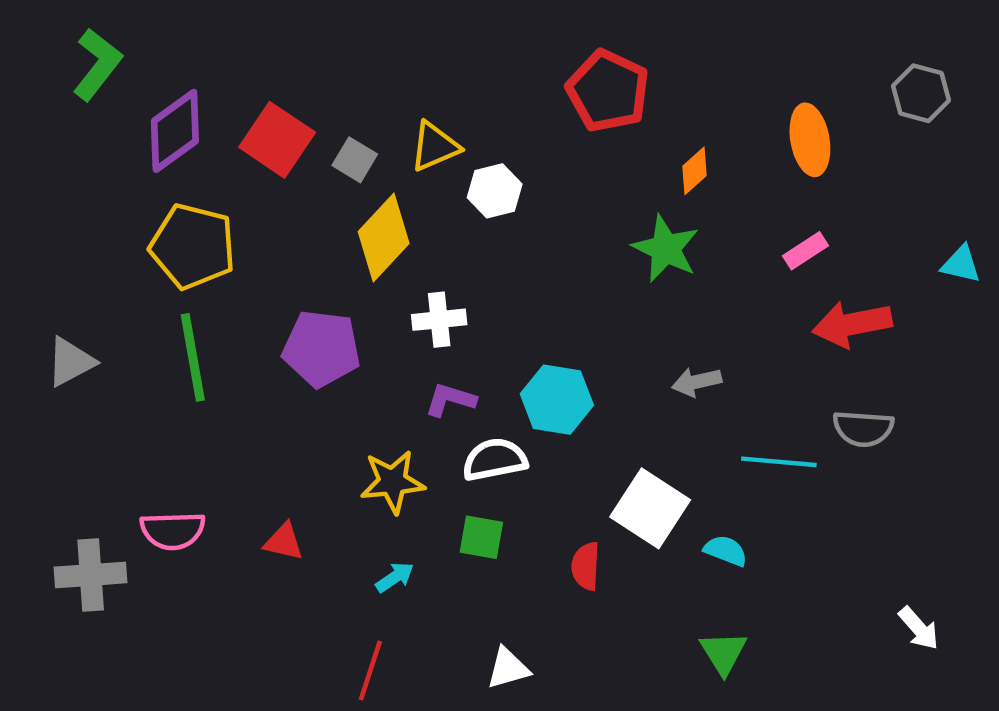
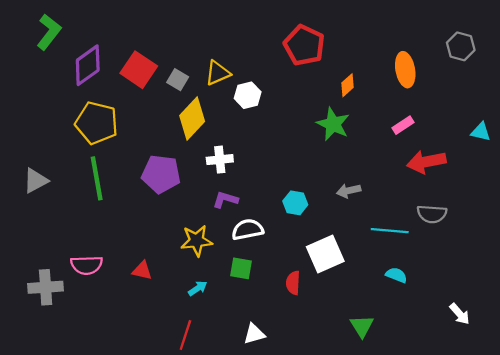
cyan hexagon: (557, 400) -> (295, 203), moved, size x0.7
white square: (650, 508) -> (325, 254), turned 33
cyan semicircle: (726, 551) -> (396, 275), moved

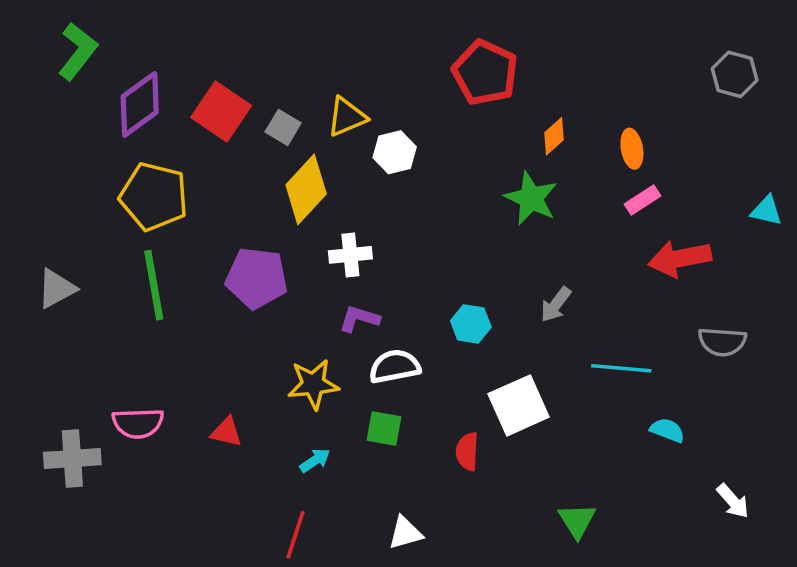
orange ellipse: (405, 70) -> (632, 149), moved, size x0.7
gray arrow: (349, 191) -> (556, 305), turned -40
gray semicircle: (432, 214) -> (722, 342), moved
cyan semicircle: (396, 275) -> (667, 430), moved

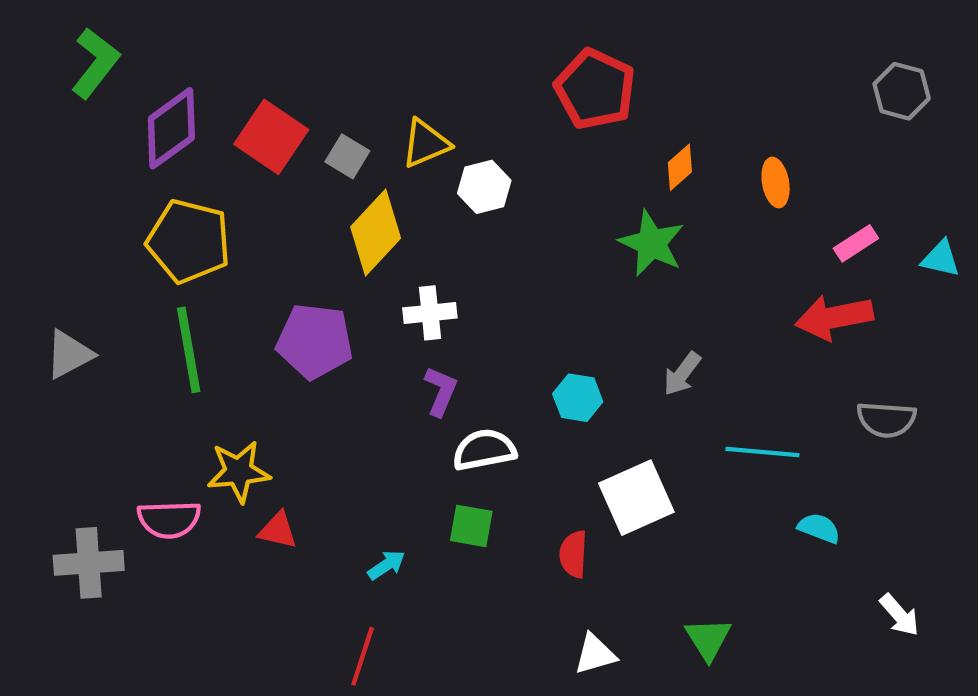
pink rectangle: (643, 200) -> (856, 243), moved
purple L-shape: (359, 319) -> (441, 391), turned 96
yellow star: (313, 384) -> (239, 472), moved
white triangle: (405, 533) -> (595, 654), moved

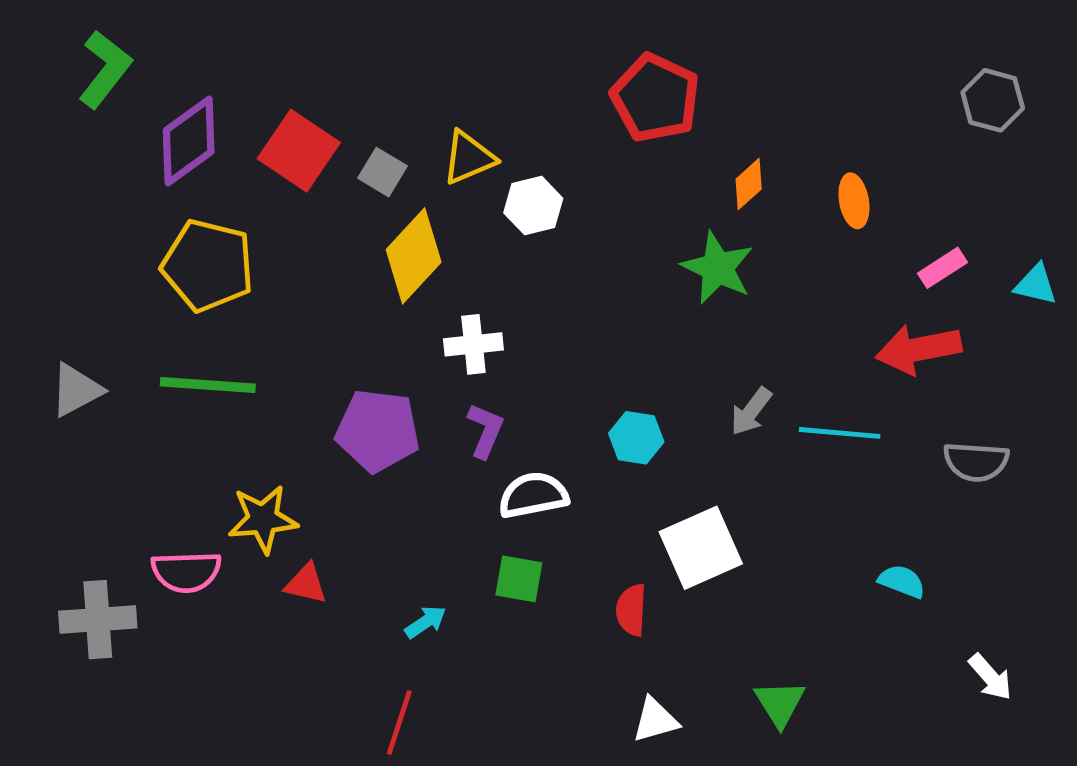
purple pentagon: (315, 341) -> (378, 431), moved
green line: (189, 350) -> (208, 385), turned -76
cyan line: (762, 452) -> (840, 433), moved

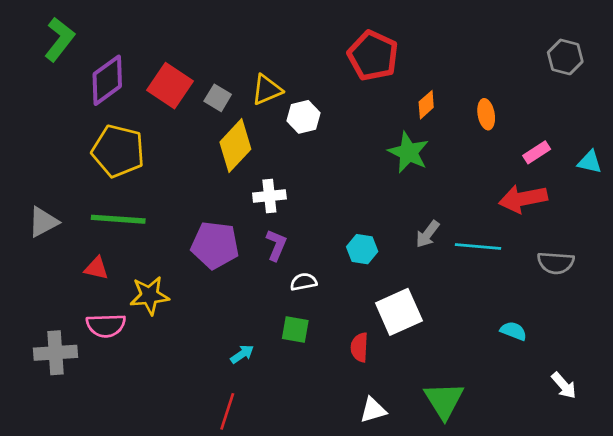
white semicircle: (533, 495) -> (304, 282), size x0.7
red triangle: (306, 584) -> (96, 268), moved
green triangle: (780, 703) -> (444, 400), size x1.4

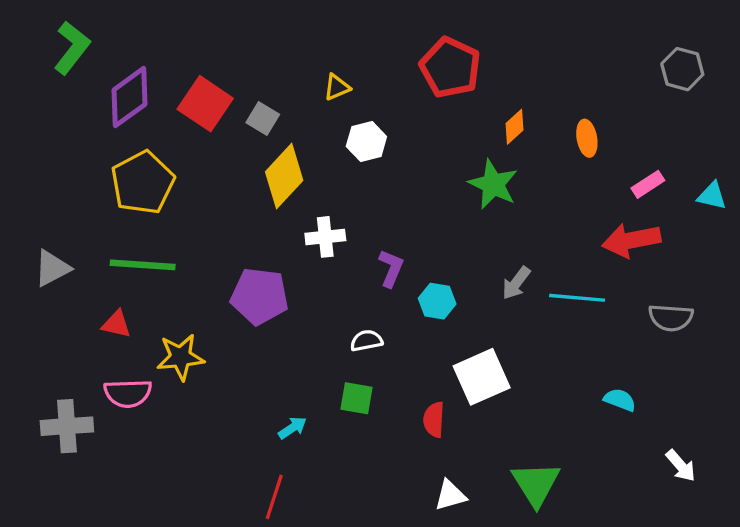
yellow triangle: (267, 90) -> (337, 87), moved, size x0.7
yellow pentagon: (118, 151) -> (143, 183), turned 30
purple L-shape: (276, 245) -> (391, 268), moved

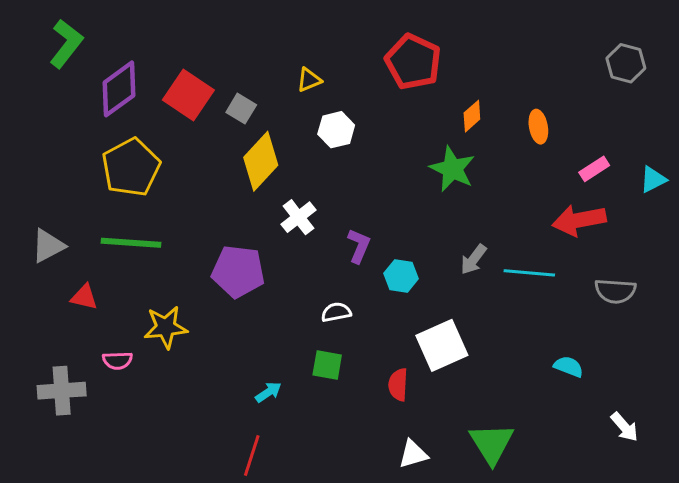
cyan triangle: (712, 196) -> (653, 179), turned -40
white cross: (325, 237) -> (298, 217), turned -32
red triangle: (116, 324) -> (84, 297), moved
pink semicircle: (128, 393) -> (117, 360), size x0.7

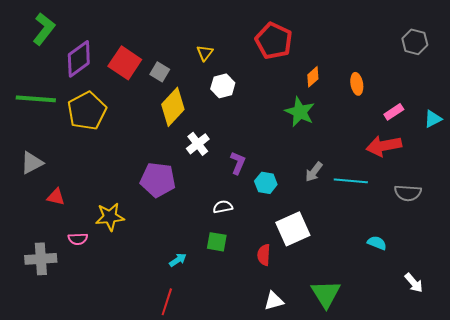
yellow triangle: (309, 80) -> (205, 53), turned -30
green line: (131, 243) -> (36, 99), moved

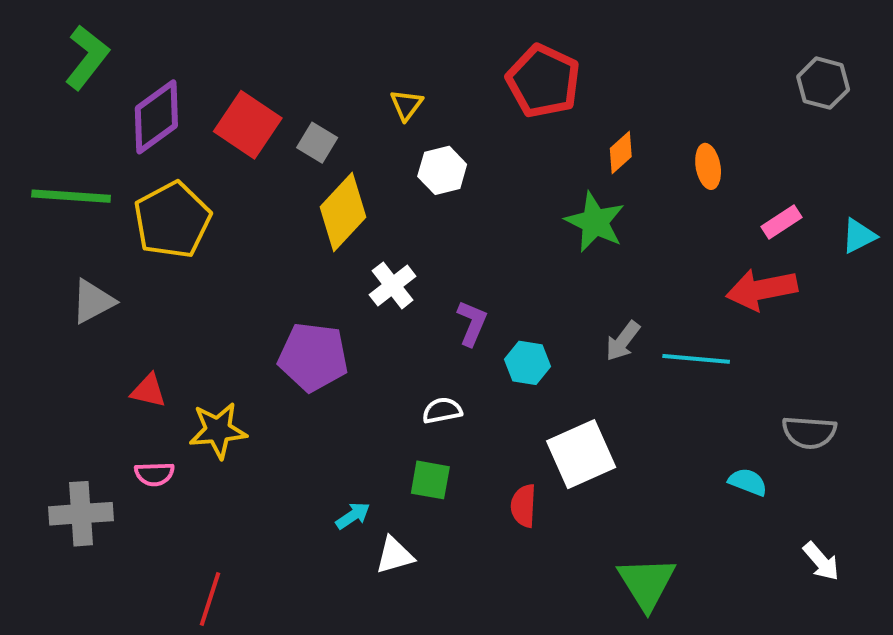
gray triangle: (32, 163) -> (93, 301), moved
gray semicircle: (408, 193) -> (809, 432), moved
red triangle: (56, 197) -> (148, 391), moved
white triangle: (274, 301) -> (395, 555), moved
red line: (167, 302) -> (210, 599), moved

